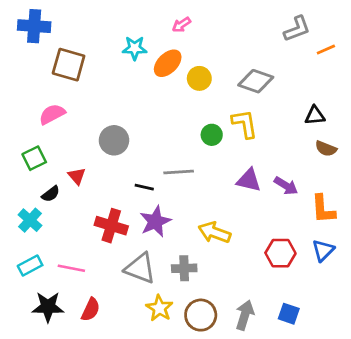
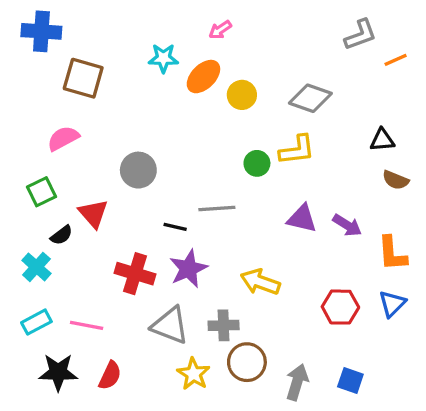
yellow L-shape: (245, 124) -> (297, 150), turned 92
red triangle: (77, 176) -> (93, 213), size x1.4
brown circle: (201, 315) -> (247, 362), moved

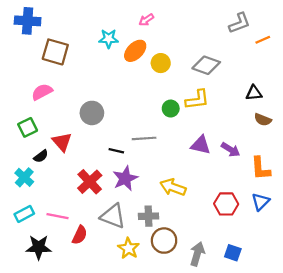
red cross: (135, 274) -> (90, 182), turned 30
red semicircle: (110, 375) -> (80, 235), moved

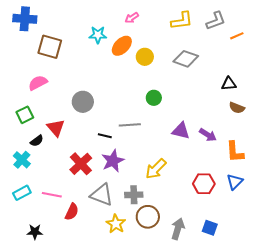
yellow L-shape: (197, 100) -> (182, 21), moved
yellow arrow: (173, 187) -> (156, 169), turned -65
black star: (39, 247) -> (35, 232), moved, size x0.7

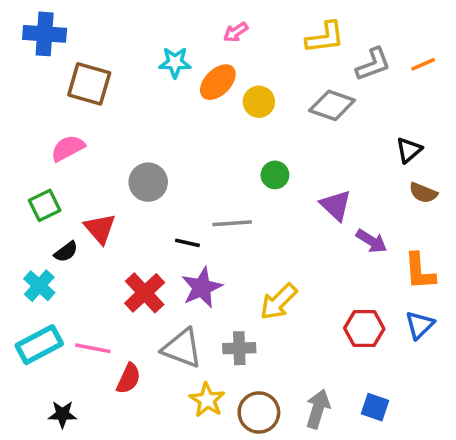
gray L-shape: (216, 21) -> (373, 64), moved
black triangle: (229, 84) -> (409, 150), turned -35
purple triangle: (181, 131) -> (336, 205), moved, turned 30
cyan rectangle: (22, 193) -> (39, 345), size x1.4
brown circle: (148, 217) -> (259, 412), moved

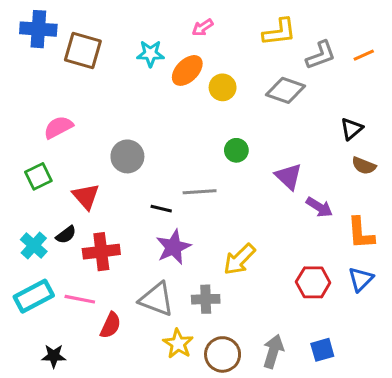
brown square: (89, 84) -> (83, 51), moved
black semicircle: (66, 252) -> (66, 235), moved
red cross: (145, 293) -> (101, 252), moved, turned 36
blue square: (375, 407) -> (322, 350), turned -35

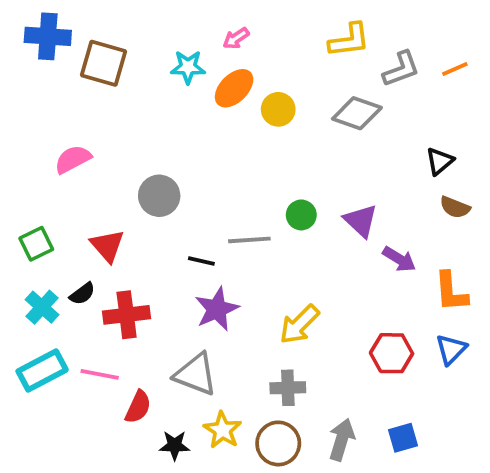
pink arrow: (203, 27) -> (236, 38), moved
green circle: (236, 150) -> (301, 215), moved
green square: (38, 176) -> (36, 244), moved
gray cross: (206, 299) -> (288, 388), moved
black star: (54, 356) -> (175, 445), moved

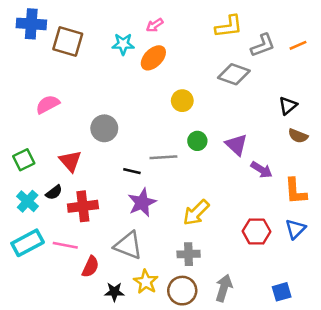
yellow circle: (278, 109) -> (182, 101), moved
blue square: (403, 438) -> (282, 292), moved

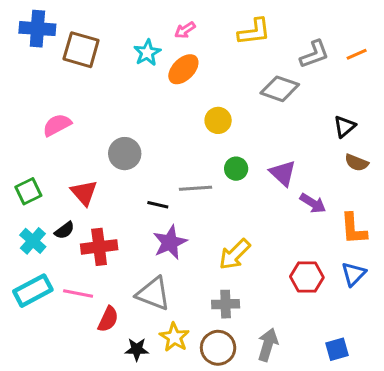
yellow L-shape: (229, 26) -> (254, 32), moved
cyan star: (123, 44) -> (147, 53), turned -30

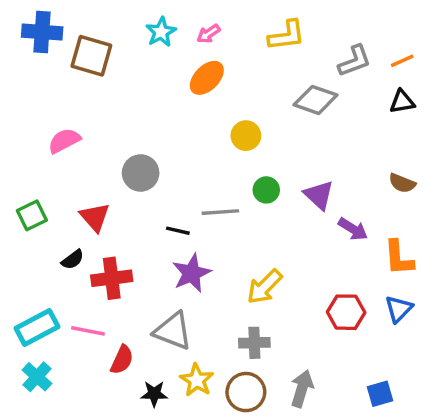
cyan star: (147, 53) -> (161, 32), moved
black triangle: (345, 126) -> (402, 102), moved, turned 30
cyan cross: (33, 241) -> (37, 377), moved

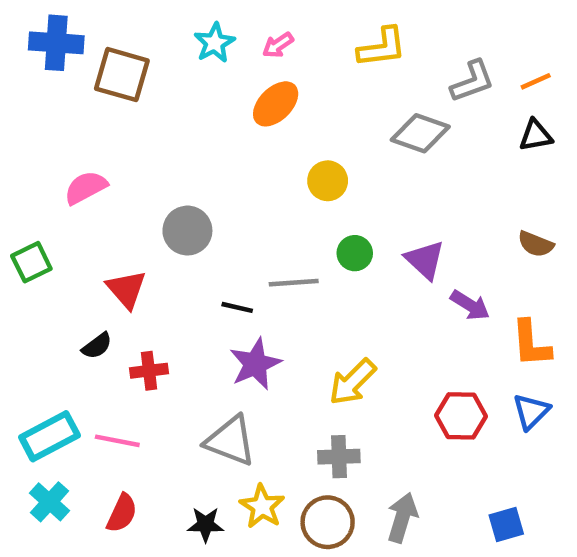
green square: (32, 215) -> (31, 262), moved
red cross: (112, 278) -> (149, 371), size x0.7
red semicircle: (122, 360) -> (122, 513), moved

